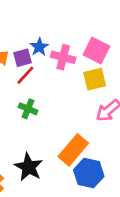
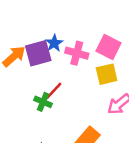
purple square: (23, 58) -> (38, 53), size x1.5
red line: (25, 75) -> (54, 91), moved

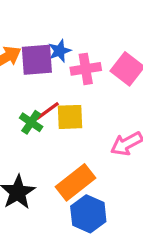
pink cross: (77, 53) -> (86, 69), turned -35
yellow square: (107, 74) -> (70, 117), moved

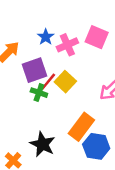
purple square: (37, 60) -> (35, 70), moved
yellow square: (70, 117) -> (65, 82), turned -30

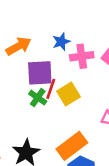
red line: (48, 82) -> (51, 89), turned -36

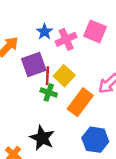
green cross: (38, 98) -> (49, 92), moved
orange rectangle: (72, 146) -> (80, 102), moved

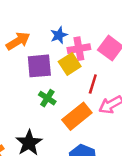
red line: (47, 76) -> (93, 84), moved
yellow square: (64, 76) -> (70, 64), moved

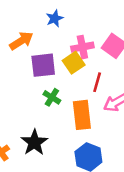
blue star: (59, 35) -> (55, 18), moved
orange rectangle: (77, 116) -> (82, 115), turned -56

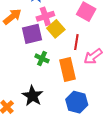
pink cross: (82, 47) -> (45, 16), moved

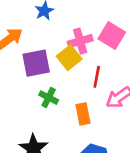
pink cross: (45, 16) -> (80, 41), moved
orange rectangle: (67, 69) -> (83, 114), size x0.7

